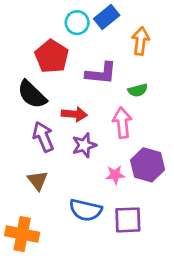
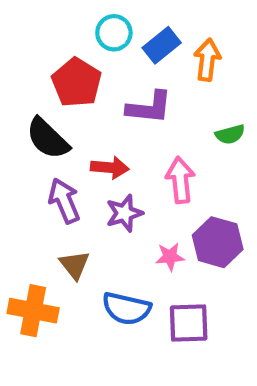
blue rectangle: (107, 17) -> (162, 45), moved
green semicircle: (138, 90) -> (230, 134), moved
brown triangle: (38, 180) -> (75, 265), moved
orange cross: (22, 234) -> (33, 311), moved

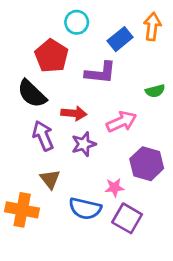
blue rectangle: (162, 45) -> (120, 39), moved
orange arrow: (207, 60) -> (152, 26), moved
pink arrow: (180, 180) -> (121, 122), turned 72
pink star: (170, 257) -> (114, 188), moved
purple square: (189, 323) -> (127, 218), turned 32

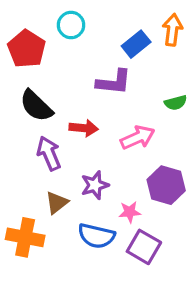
cyan circle: (77, 22) -> (71, 25), moved
red pentagon: (51, 56) -> (27, 49), moved
purple star: (84, 144) -> (95, 185), moved
brown triangle: (50, 179) -> (57, 203), turned 30

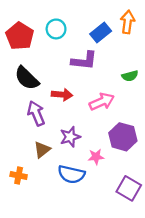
cyan circle: (71, 25) -> (56, 29), moved
orange cross: (25, 237) -> (19, 175), size x0.6
purple square: (144, 247) -> (129, 188), moved

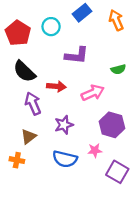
orange arrow: (128, 22) -> (116, 20), turned -30
blue rectangle: (101, 32) -> (82, 13), moved
brown triangle: (42, 150) -> (29, 137), moved
pink star: (96, 157) -> (95, 150), moved

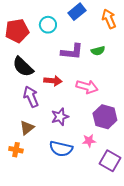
red pentagon: (18, 33) -> (17, 31), turned 30
green semicircle: (118, 69) -> (98, 51), moved
pink arrow: (93, 93) -> (87, 87), turned 40

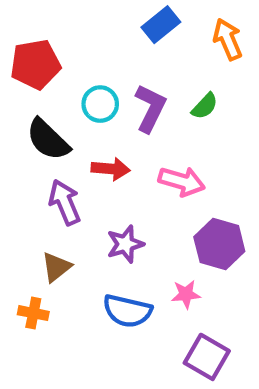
cyan circle: (48, 25) -> (100, 104), moved
green semicircle: (98, 51) -> (205, 106), turned -32
purple L-shape: (72, 52) -> (150, 108), turned -70
purple square: (110, 161) -> (207, 357), moved

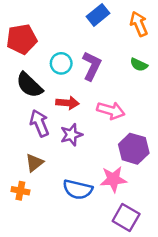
green semicircle: (205, 106) -> (139, 65), moved, turned 72
purple star: (125, 244) -> (71, 135), moved
pink star: (186, 294) -> (113, 179), size x1.5

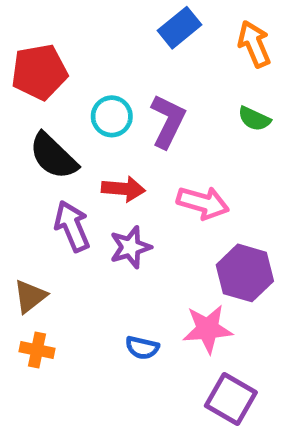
brown triangle: (34, 163) -> (30, 296), moved
blue semicircle: (78, 189) -> (142, 348), size x0.6

